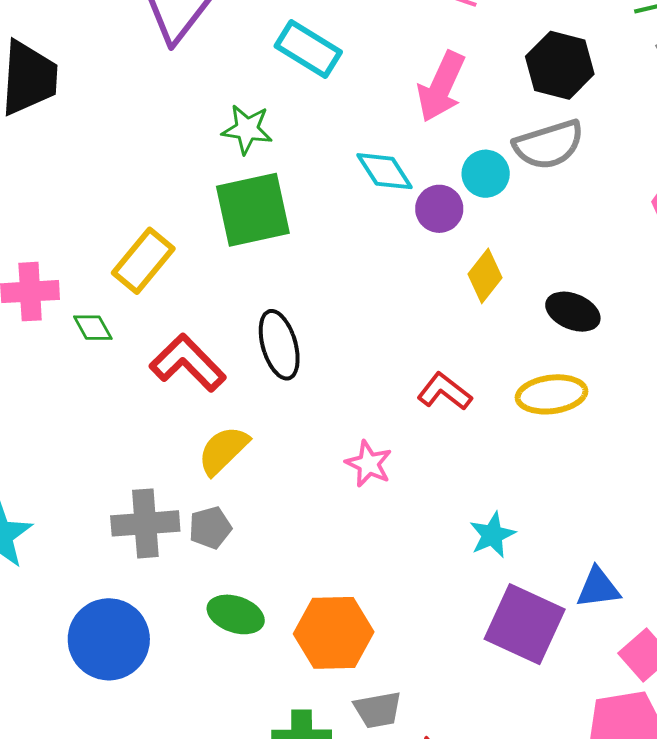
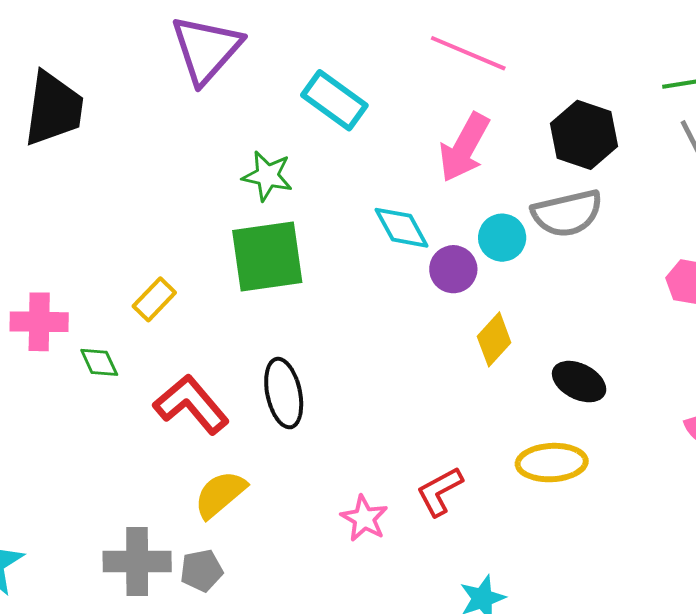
yellow rectangle: (143, 261) -> (154, 299), size x0.7
red L-shape: (444, 391) -> (440, 491), moved, turned -70

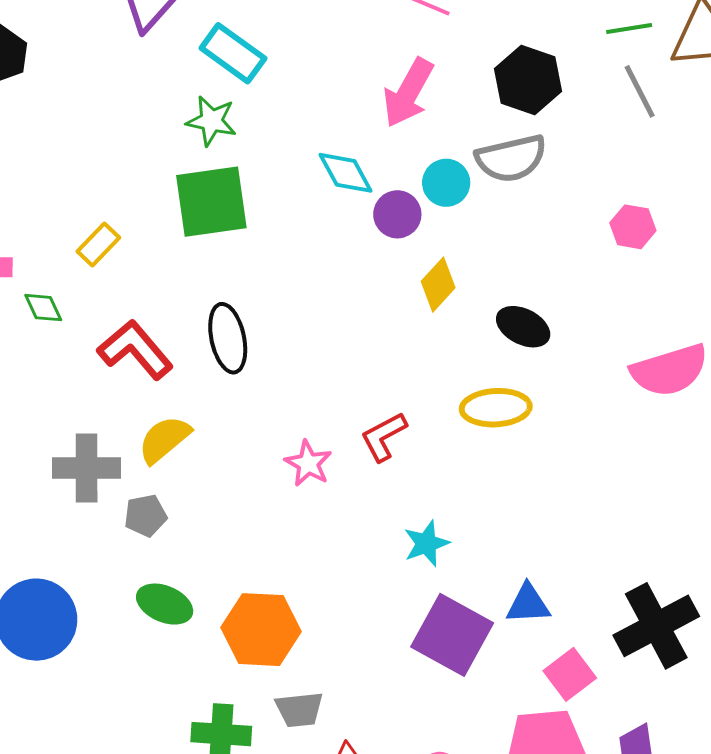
cyan rectangle: (334, 100) -> (233, 53), moved
gray cross: (137, 562) -> (87, 468), moved

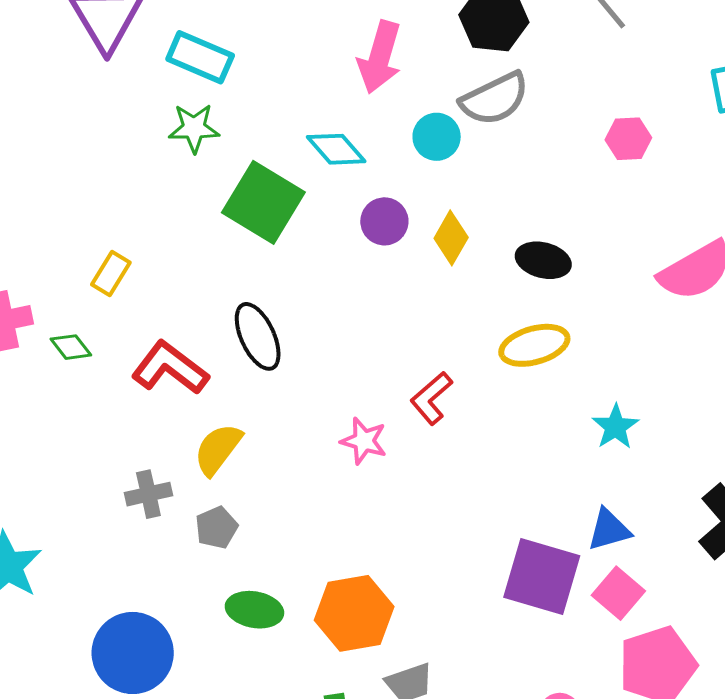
green square: (211, 202) -> (263, 202), moved, turned -38
purple circle: (397, 214) -> (384, 221), moved
gray cross: (87, 468) -> (148, 494), size x0.7
cyan star: (426, 543) -> (615, 427), moved
pink square: (570, 674) -> (618, 593), moved

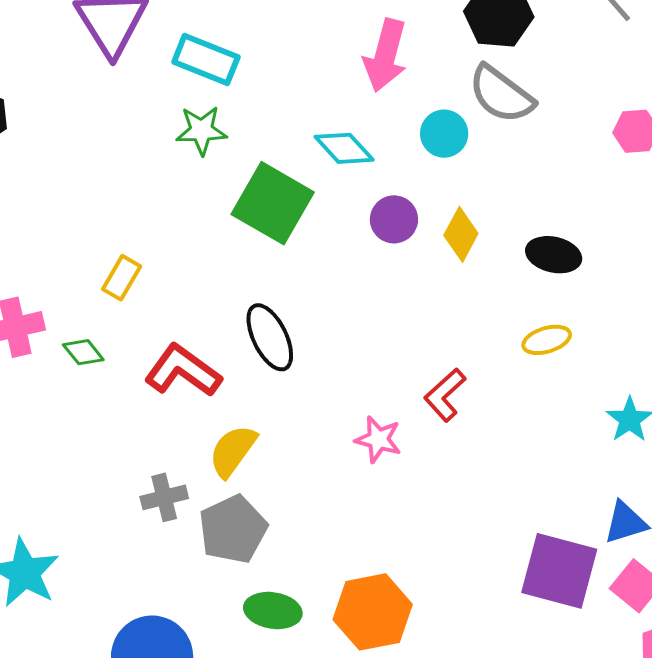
gray semicircle: (495, 99) -> (501, 94), turned 64
yellow ellipse: (534, 345) -> (547, 340), size x0.7
gray pentagon: (216, 528) -> (233, 529), size x1.6

